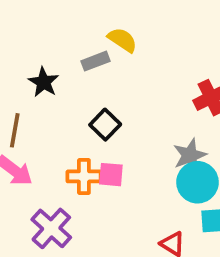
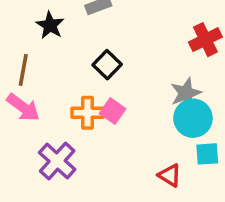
pink square: (111, 175) -> (113, 111), turned 30

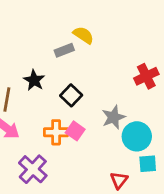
black star: (50, 25) -> (34, 80), moved
gray star: (186, 93) -> (114, 117), moved
red triangle: (170, 175) -> (119, 180), turned 36

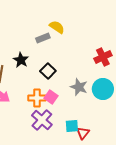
gray star: (114, 117) -> (79, 87), turned -30
cyan circle: (137, 136) -> (103, 89), moved
cyan square: (148, 164) -> (72, 126), moved
purple cross: (33, 169) -> (42, 120), moved

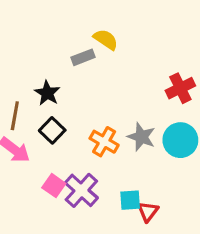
black square: (48, 71) -> (52, 130), moved
pink square: (51, 97) -> (54, 186), moved
orange cross: (37, 98) -> (104, 142), moved, turned 30

